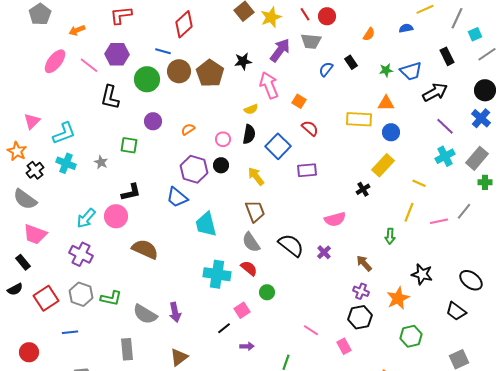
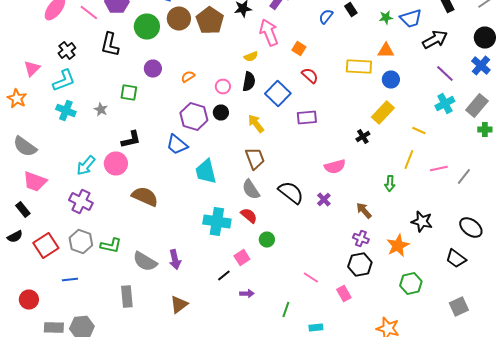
black cross: (35, 170) -> (67, 50), moved
gray line: (464, 211) -> (464, 176), moved

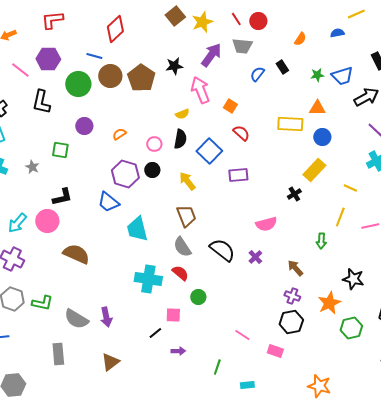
pink square: (242, 258) -> (173, 315), turned 35
green hexagon: (411, 284) -> (351, 328), moved
pink rectangle: (344, 294) -> (275, 351), turned -42

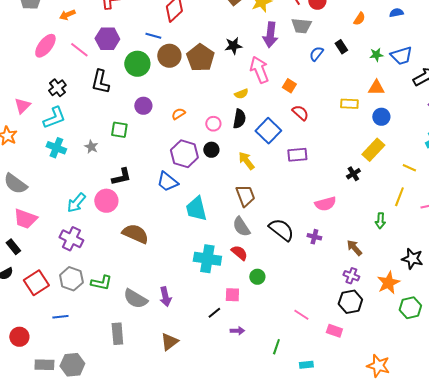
purple arrow: (211, 55) -> (270, 35), turned 150
yellow rectangle: (290, 124) -> (349, 104), size x0.7
purple cross: (255, 257) -> (314, 237), turned -32

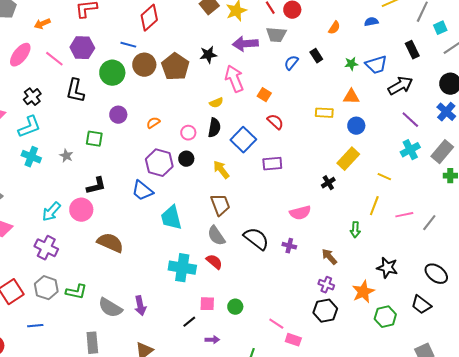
purple arrow: (270, 35) -> (245, 44), turned 80
green circle: (257, 277) -> (235, 307), moved
pink rectangle: (334, 331) -> (293, 340), moved

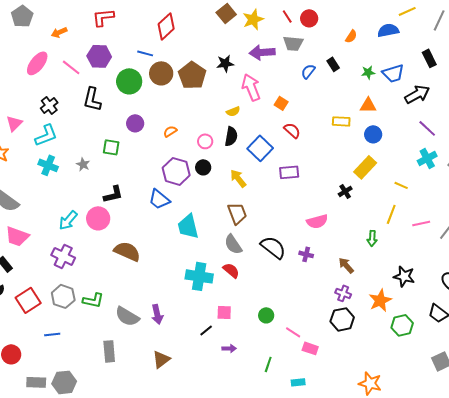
blue semicircle: (371, 22) -> (388, 30), size x1.5
green circle: (235, 307) -> (266, 315), moved

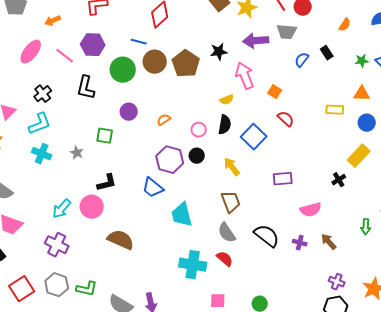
purple rectangle: (289, 172) -> (283, 179), moved
brown arrow: (346, 265) -> (329, 242), moved

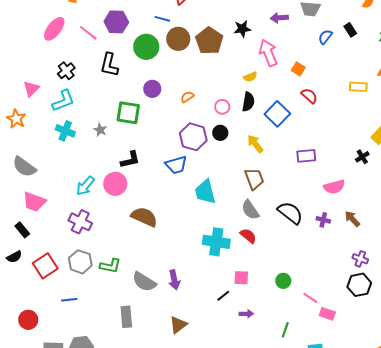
purple arrow: (256, 41) -> (279, 18), size x0.7
green square: (105, 136) -> (128, 113), size x1.4
blue trapezoid: (153, 188) -> (176, 165), turned -55

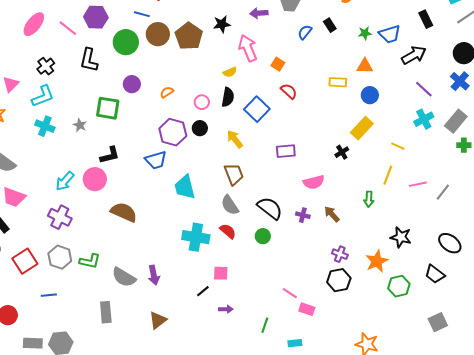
green circle: (283, 281) -> (263, 236), moved

